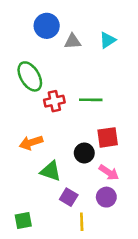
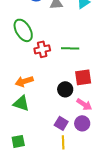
green triangle: (51, 171) -> (21, 103), moved
purple square: (69, 197) -> (61, 123), moved

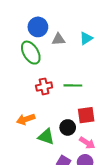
green ellipse: (23, 30) -> (31, 53), moved
green triangle: (21, 103) -> (46, 137), moved

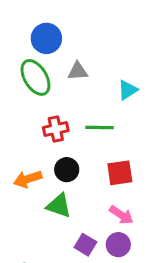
cyan triangle: (86, 38) -> (128, 90), moved
gray triangle: (58, 39) -> (78, 71), moved
black circle: (68, 127) -> (67, 170), moved

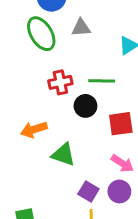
black circle: (67, 170) -> (85, 106), moved

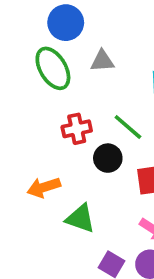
green line: (102, 81) -> (128, 127), turned 40

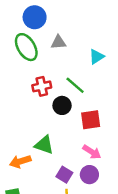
orange arrow: (44, 187) -> (20, 161), moved

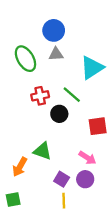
blue circle: (35, 17) -> (54, 30), moved
cyan triangle: (97, 57) -> (92, 68), size x1.6
red square: (91, 120) -> (98, 126), moved
orange arrow: (20, 161) -> (20, 167), turned -42

